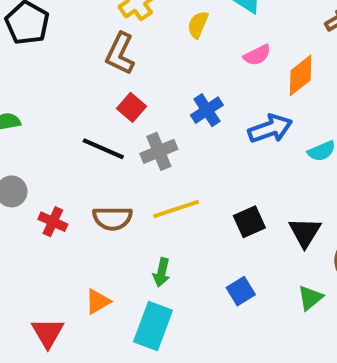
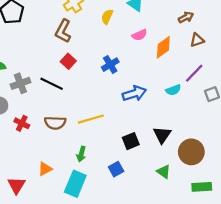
blue arrow: (270, 129) -> (134, 94), moved
gray cross: (159, 151) -> (20, 83), moved
black square: (249, 222) -> (131, 141), moved
blue square: (241, 291) -> (116, 169), moved
green triangle: (310, 298) -> (164, 172), turned -48

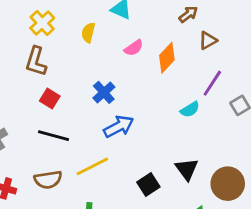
black line: (52, 84) -> (53, 136), moved
blue arrow: (134, 94) -> (119, 127), moved

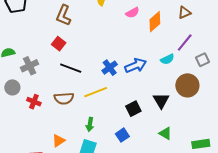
blue cross: (104, 92) -> (110, 68), moved
red square: (50, 99) -> (59, 44), moved
blue arrow: (119, 127) -> (136, 66), moved
brown circle: (228, 184) -> (187, 85), moved

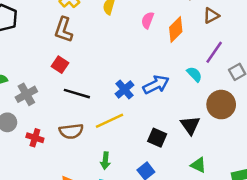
pink semicircle: (132, 13) -> (148, 20), turned 144
cyan semicircle: (167, 59) -> (194, 74), turned -104
black square: (133, 109) -> (157, 138), turned -35

